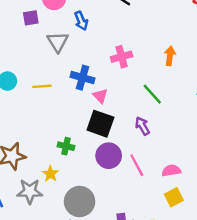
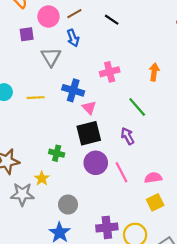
black square: (100, 124) -> (89, 133), turned -35
gray circle: (80, 202) -> (68, 205), size x0.7

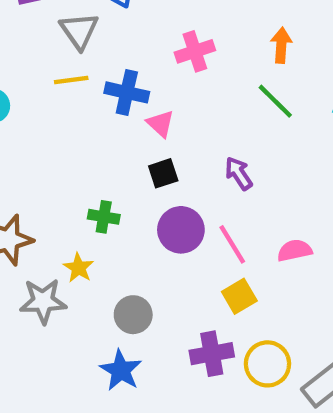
yellow line: (36, 98) -> (71, 80), moved
green line: (137, 107) -> (275, 101), moved
black square: (89, 133) -> (163, 173), size x0.6
yellow square: (155, 202) -> (239, 296), moved

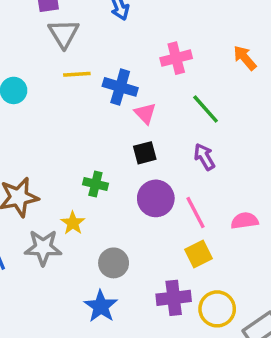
gray triangle: (79, 31) -> (64, 34), moved
orange arrow: (281, 45) -> (245, 58), turned -48
green line: (275, 101) -> (206, 109), moved

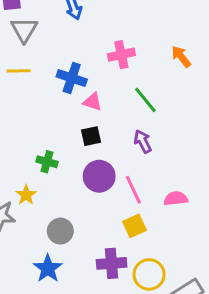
yellow line: (77, 74) -> (19, 71), moved
pink triangle: (145, 113) -> (93, 102), turned -30

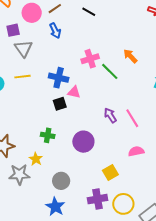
green line: (145, 100) -> (110, 71), moved
black square: (91, 136) -> (60, 104), moved
pink line: (133, 190) -> (132, 118), moved

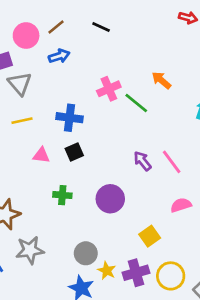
blue arrow: (55, 31) -> (59, 56), turned -77
pink triangle: (74, 92) -> (41, 155), moved
yellow star: (36, 159) -> (107, 271), moved

